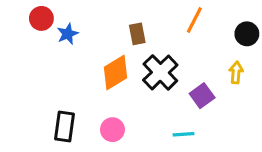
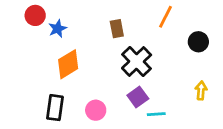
black circle: (247, 34) -> (198, 42), moved
orange diamond: (116, 72) -> (68, 64), moved
yellow arrow: (236, 72) -> (201, 90), moved
purple square: (202, 96) -> (138, 97), moved

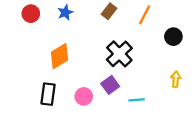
blue star: (58, 29) -> (65, 12), moved
brown rectangle: (117, 29) -> (109, 11), moved, turned 49
purple square: (138, 97) -> (110, 85), moved

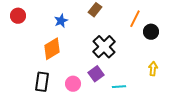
blue star: (65, 12) -> (61, 21), moved
red circle: (31, 14) -> (18, 16), moved
orange line: (145, 15) -> (135, 19), moved

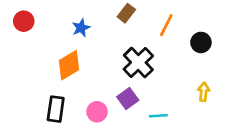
orange line: (135, 19) -> (166, 25), moved

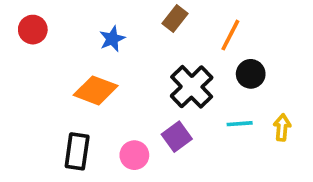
black circle: (201, 42) -> (251, 74), moved
orange diamond: (69, 65) -> (96, 90), turned 52
cyan line: (158, 116) -> (240, 124), moved

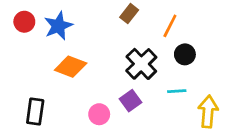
blue star: (112, 39) -> (58, 26), moved, size x1.5
yellow arrow: (282, 127) -> (208, 112), moved, size x1.6
black rectangle: (77, 151) -> (35, 112), moved

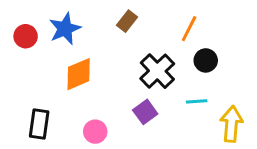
brown rectangle: (129, 14) -> (127, 21), moved
red circle: (24, 22) -> (26, 36), moved
orange diamond: (71, 67) -> (79, 74), turned -44
pink circle: (99, 114) -> (95, 132), moved

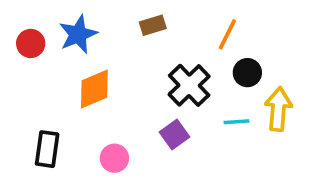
brown rectangle: (127, 21) -> (153, 25), turned 35
yellow arrow: (231, 124) -> (278, 109), moved

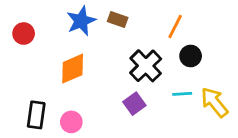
brown rectangle: (153, 25) -> (118, 19), turned 36
blue star: (78, 34) -> (81, 21), moved
yellow arrow: (278, 109) -> (214, 102), moved, turned -44
pink circle: (114, 158) -> (71, 122), moved

